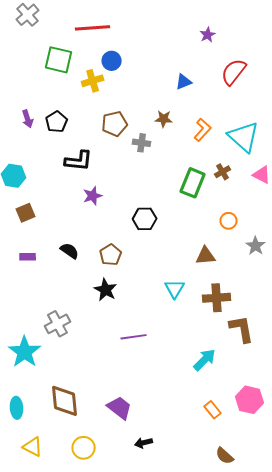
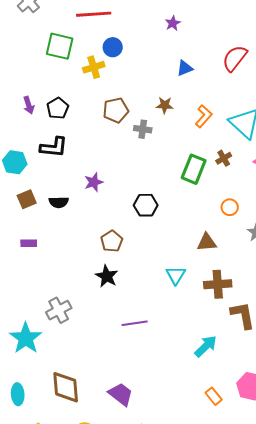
purple star: (208, 35) -> (173, 23), moved
black L-shape: (79, 161) -> (54, 147), moved
black semicircle: (70, 251) -> (59, 202), moved, turned 144

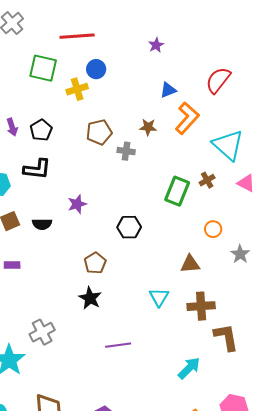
orange L-shape: (204, 116) -> (187, 118), moved, size x1.4

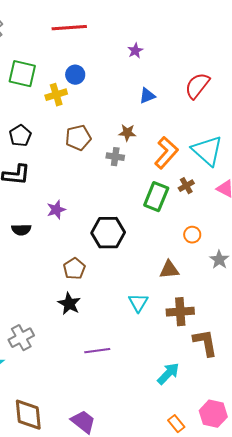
red line: (77, 36) -> (69, 28), moved
orange L-shape: (187, 118) -> (166, 153), moved
gray cross: (126, 151) -> (115, 157), moved
black hexagon: (129, 227) -> (108, 233), size x1.4

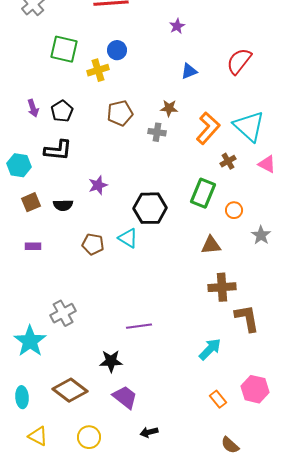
green rectangle: (156, 197) -> (203, 193), moved
brown pentagon: (74, 269) -> (93, 244), moved, turned -30
cyan triangle: (138, 303) -> (128, 238), moved, turned -30
black star: (69, 304) -> (111, 361), moved, turned -30
brown diamond: (28, 415) -> (70, 390), turned -48

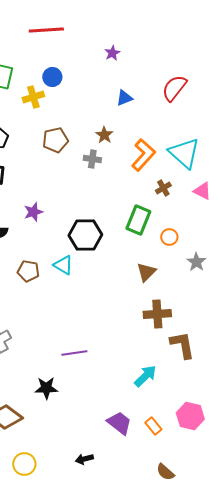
brown star: (169, 108) -> (104, 135), turned 30
brown triangle: (211, 245) -> (146, 272), turned -40
purple trapezoid: (125, 397) -> (119, 423), moved

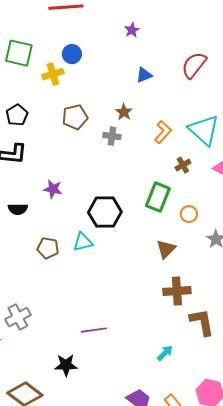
orange L-shape: (143, 155) -> (163, 132), size x0.7
purple star: (33, 212) -> (53, 189), turned 30
cyan triangle: (63, 265) -> (83, 242), turned -45
cyan arrow: (145, 376) -> (165, 353), size x0.7

